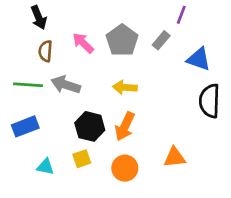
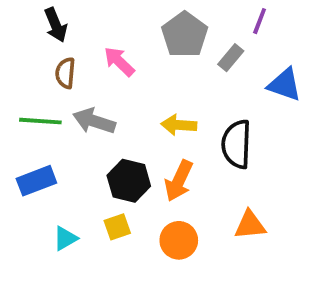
gray pentagon: (122, 40) -> (185, 35), moved
black semicircle: (210, 101) -> (236, 144), moved
cyan triangle: (45, 167) -> (65, 238), turned -42

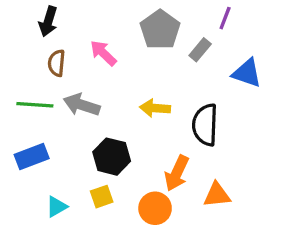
black arrow: (56, 25) -> (48, 21), turned 40
orange arrow: (179, 181) -> (177, 173), moved

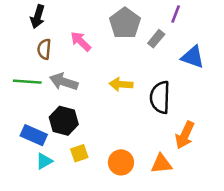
blue rectangle: (32, 157) -> (34, 135), moved, turned 45
black hexagon: (112, 157) -> (64, 121), moved
orange arrow: (177, 173) -> (185, 135), moved
orange triangle: (217, 195) -> (161, 164), moved

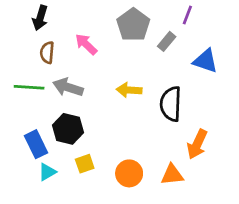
blue rectangle: (34, 135) -> (36, 144), turned 40

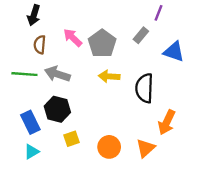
gray pentagon: (133, 25) -> (102, 43), moved
cyan triangle: (47, 172) -> (32, 152), moved
orange triangle: (172, 175) -> (146, 148), turned -36

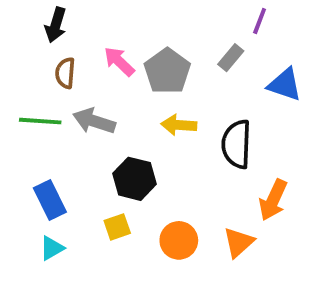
black hexagon: (57, 109) -> (135, 179), moved

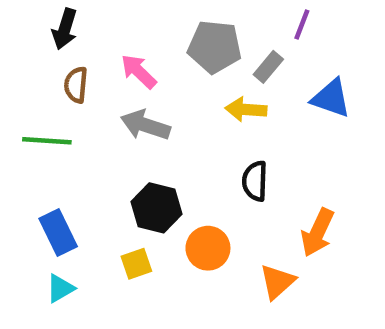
gray pentagon: (167, 71) -> (215, 47), moved, turned -30
gray arrow: (94, 121) -> (145, 125), moved
yellow arrow: (179, 125) -> (246, 109), moved
black semicircle: (237, 144) -> (255, 181), moved, size x0.7
orange circle: (179, 240) -> (208, 248), moved

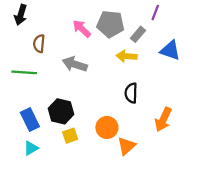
black arrow: (65, 29) -> (21, 15), moved
pink arrow: (139, 71) -> (82, 29), moved
black hexagon: (157, 208) -> (61, 111), moved
orange triangle: (277, 282) -> (126, 146), moved

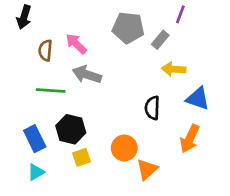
pink arrow: (82, 29) -> (76, 44), moved
blue triangle: (170, 50) -> (198, 99), moved
yellow arrow: (126, 56) -> (174, 69), moved
green line: (24, 72) -> (51, 91), moved

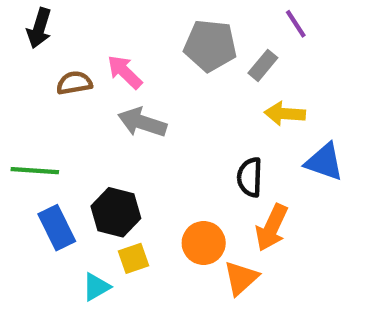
purple line: (180, 14) -> (296, 24), turned -54
brown semicircle: (45, 50) -> (74, 83), turned 75
green line: (51, 91) -> (35, 171), moved
orange arrow: (190, 139) -> (272, 228), moved
cyan triangle: (36, 172) -> (96, 287), moved

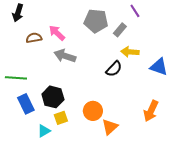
blue triangle: (324, 162) -> (159, 67), moved
black semicircle: (250, 177) -> (114, 69), moved, turned -138
orange arrow: (272, 228) -> (151, 111), moved

